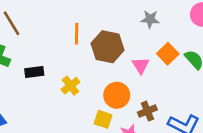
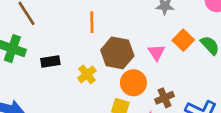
brown hexagon: (108, 47) -> (117, 53), moved

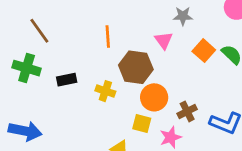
pink triangle: (157, 52) -> (164, 40), moved
yellow cross: (87, 74) -> (105, 91), turned -30

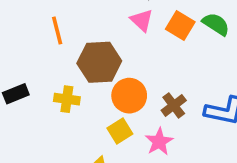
pink triangle: (164, 40) -> (142, 20), moved
yellow square: (142, 123) -> (120, 131), turned -36

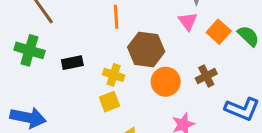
brown cross: (174, 105) -> (206, 76), moved
yellow square: (120, 131) -> (109, 102), moved

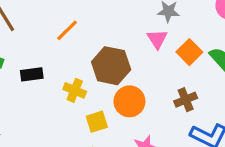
orange line: (116, 17) -> (67, 30), moved, turned 45
brown cross: (206, 76) -> (186, 100), moved
yellow square: (109, 102) -> (97, 122), moved

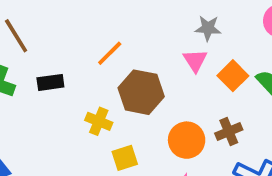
orange line: (67, 30) -> (110, 53), moved
black rectangle: (32, 74) -> (50, 82), moved
orange circle: (129, 101) -> (187, 140), moved

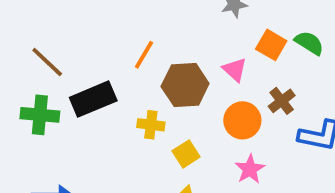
pink triangle: (195, 60) -> (235, 70), moved
black rectangle: (50, 82) -> (93, 99), size x1.6

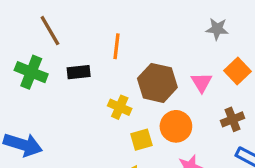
orange line: (144, 55) -> (117, 46), moved, turned -40
black rectangle: (93, 99) -> (79, 72), size x0.6
orange circle: (242, 120) -> (176, 126), moved

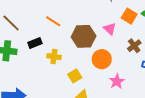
orange line: (117, 46) -> (53, 21), turned -49
yellow cross: (120, 107) -> (54, 57), moved
yellow square: (141, 140) -> (75, 76), moved

